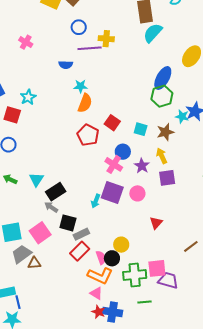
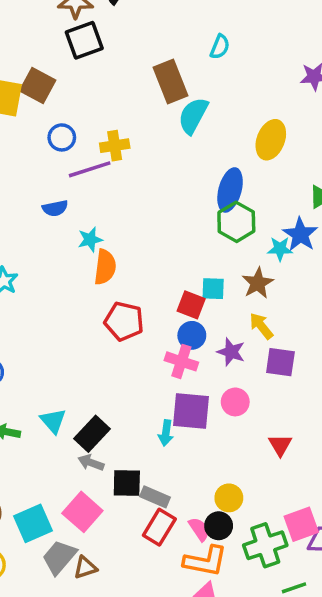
red square: (112, 123) -> (191, 305), moved
purple square: (167, 178) -> (280, 362), turned 30
gray rectangle: (81, 234) -> (155, 497), turned 63

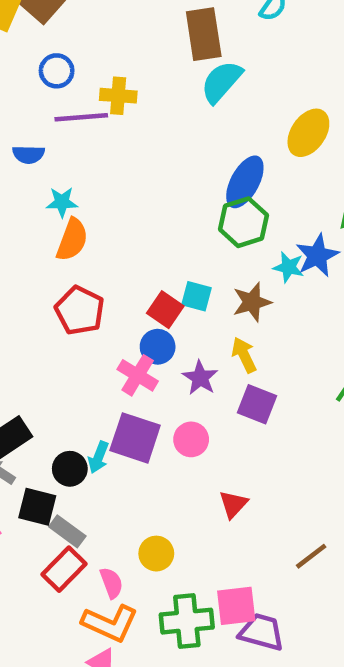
black circle: (219, 526) -> (70, 469), moved

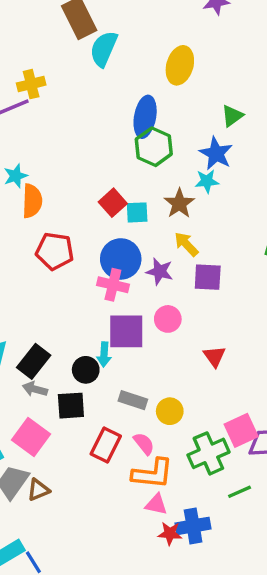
cyan star: (289, 267) -> (207, 181), moved
red square: (165, 310) -> (113, 203), moved, turned 32
blue circle: (158, 347) -> (121, 259), size x1.5
gray rectangle: (67, 531) -> (133, 400), moved

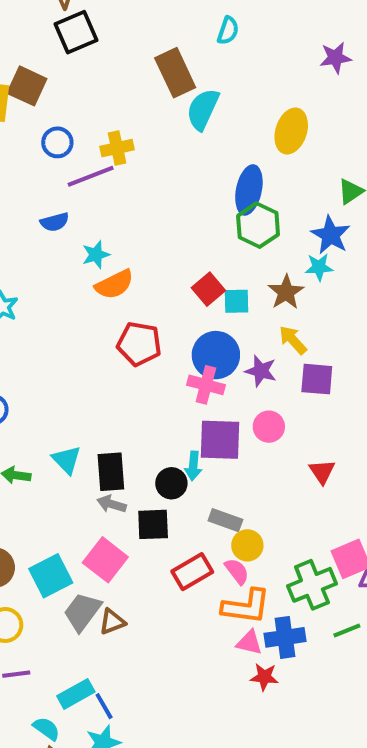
orange semicircle: (32, 201) -> (114, 284), turned 60
black rectangle: (34, 361) -> (111, 472), turned -44
yellow circle: (170, 411) -> (247, 545), moved
red rectangle: (106, 445) -> (192, 572), turned 32
blue cross: (193, 526) -> (285, 637), moved

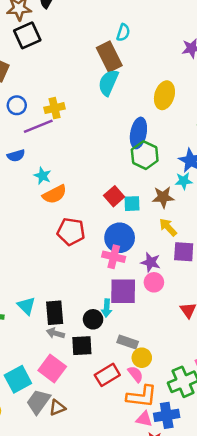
brown rectangle: (175, 73) -> (109, 57), moved
cyan star: (96, 255) -> (42, 176), turned -30
brown star: (286, 292) -> (163, 197), turned 30
purple star: (261, 371) -> (151, 262), moved

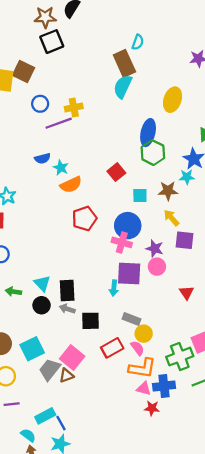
blue semicircle: (16, 156) -> (42, 158), moved
red square: (114, 196) -> (116, 172), moved
red pentagon: (71, 232) -> (84, 218), turned -30
black circle: (93, 319) -> (42, 305), moved
pink square: (52, 368) -> (72, 358), moved

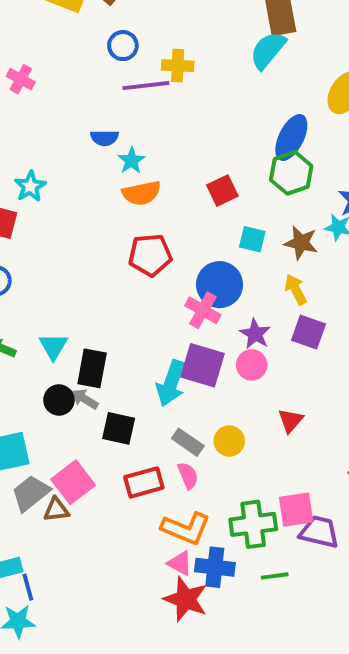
cyan arrow: (114, 288) -> (171, 383), size x1.6
black circle: (42, 305) -> (59, 400), moved
yellow circle: (144, 334) -> (229, 441), moved
pink semicircle: (137, 348) -> (188, 476), moved
red star: (152, 408) -> (186, 599), size x1.6

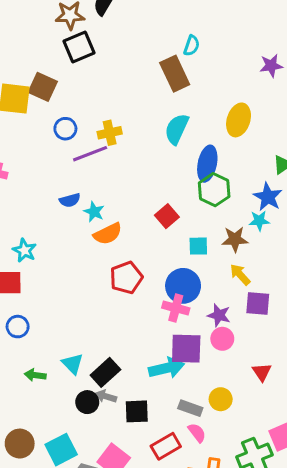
cyan semicircle: (268, 50) -> (177, 129), moved
black rectangle: (92, 368) -> (105, 372), turned 52
cyan arrow: (171, 383) -> (166, 368), turned -108

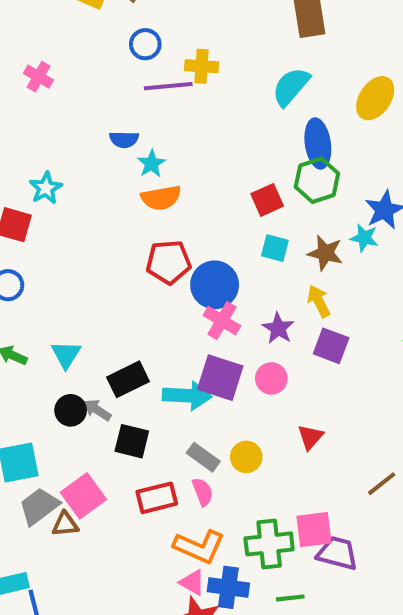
blue ellipse: (207, 164) -> (318, 144), turned -36
red square: (167, 216) -> (267, 200), moved
blue circle: (183, 286) -> (215, 285), moved
purple star: (219, 315) -> (278, 328), moved
black rectangle: (105, 372) -> (128, 379), moved

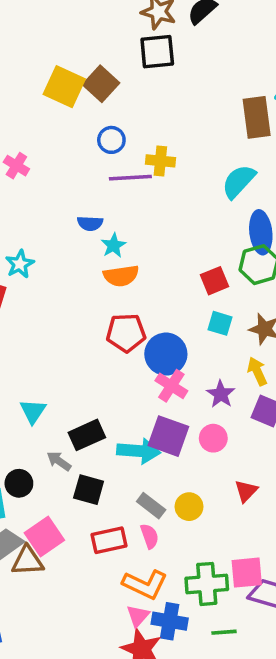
black circle: (71, 410) -> (19, 483), moved
brown triangle: (65, 524) -> (28, 561), size x1.4
pink triangle: (192, 582) -> (138, 616), turned 40

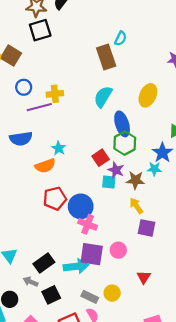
blue semicircle: (90, 223) -> (21, 139), size x1.5
cyan star: (114, 245) -> (59, 148), moved
purple star: (221, 394) -> (116, 170), moved
black square: (89, 490) -> (51, 295), turned -30

